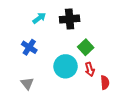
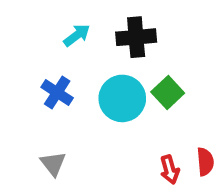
cyan circle: (66, 66) -> (122, 98), moved
red arrow: (90, 69) -> (170, 170), moved

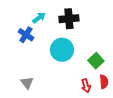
blue cross: (57, 93) -> (26, 35), moved
green square: (168, 93) -> (96, 61), moved

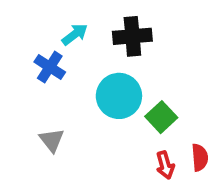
green square: (96, 61) -> (161, 117), moved
gray triangle: (27, 83) -> (52, 140), moved

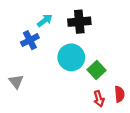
blue cross: (50, 67) -> (30, 40), turned 30
gray triangle: (52, 140) -> (16, 81), moved

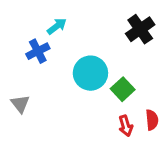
black cross: (79, 22) -> (140, 29), moved, turned -30

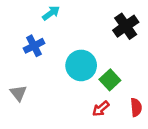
cyan arrow: (57, 26) -> (51, 13), moved
red arrow: (126, 126) -> (101, 109), moved, turned 66

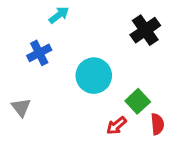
green square: (110, 80) -> (138, 101), moved

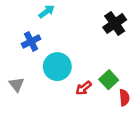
cyan circle: (94, 76) -> (57, 67), moved
red arrow: (116, 126) -> (84, 88), moved

